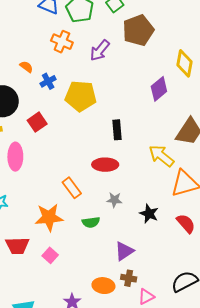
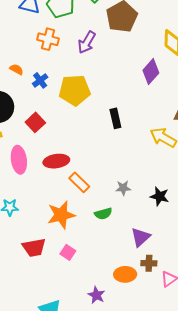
red ellipse: (105, 165) -> (56, 161), moved

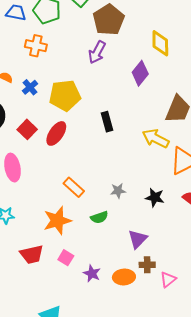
purple arrow: (87, 42) -> (97, 52), moved
red ellipse: (56, 161) -> (56, 133), moved, turned -45
purple star: (96, 295) -> (92, 273), moved

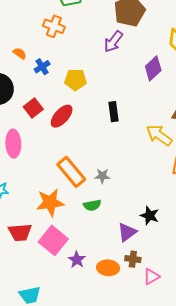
yellow pentagon: (65, 95) -> (75, 80), size x0.7
orange rectangle: (74, 187) -> (71, 172), size x1.4
gray star: (118, 191) -> (102, 176), moved
black star: (155, 198) -> (150, 216), moved
pink square: (66, 258) -> (53, 240), size x1.8

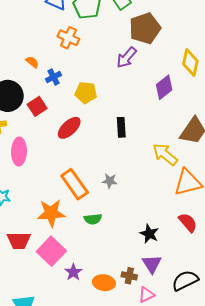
red square: (33, 108) -> (37, 106), moved
gray star: (102, 176) -> (110, 181), moved
purple triangle: (127, 232) -> (152, 264), moved, turned -30

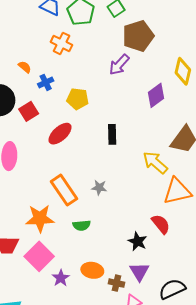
red semicircle: (188, 223) -> (161, 224), moved
orange ellipse: (104, 283) -> (92, 270), moved

